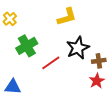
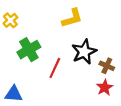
brown cross: (99, 61) -> (107, 66), turned 32
red line: (51, 63) -> (55, 68), turned -30

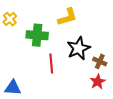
green cross: (29, 50) -> (37, 35), moved, turned 35
red line: (55, 68) -> (51, 63), turned -30

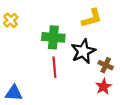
yellow L-shape: (67, 17) -> (92, 18), moved
green cross: (37, 35) -> (53, 37), moved

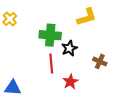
black star: (83, 51) -> (69, 48), moved, size x0.7
red star: (104, 87) -> (70, 82), moved

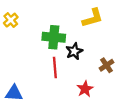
brown cross: (100, 61) -> (107, 65), turned 32
red star: (70, 82) -> (85, 89), moved

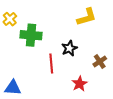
green cross: (54, 37) -> (31, 35), moved

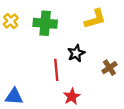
green cross: (31, 35) -> (45, 23), moved
red star: (80, 84) -> (72, 96), moved

